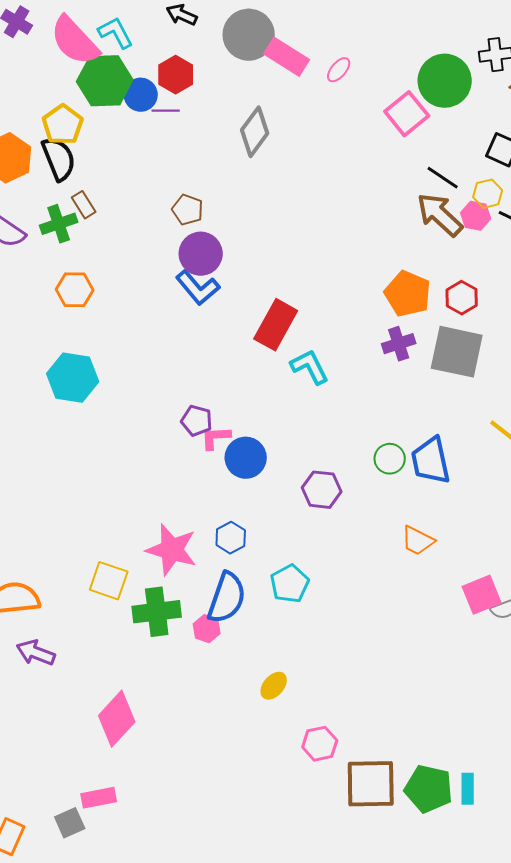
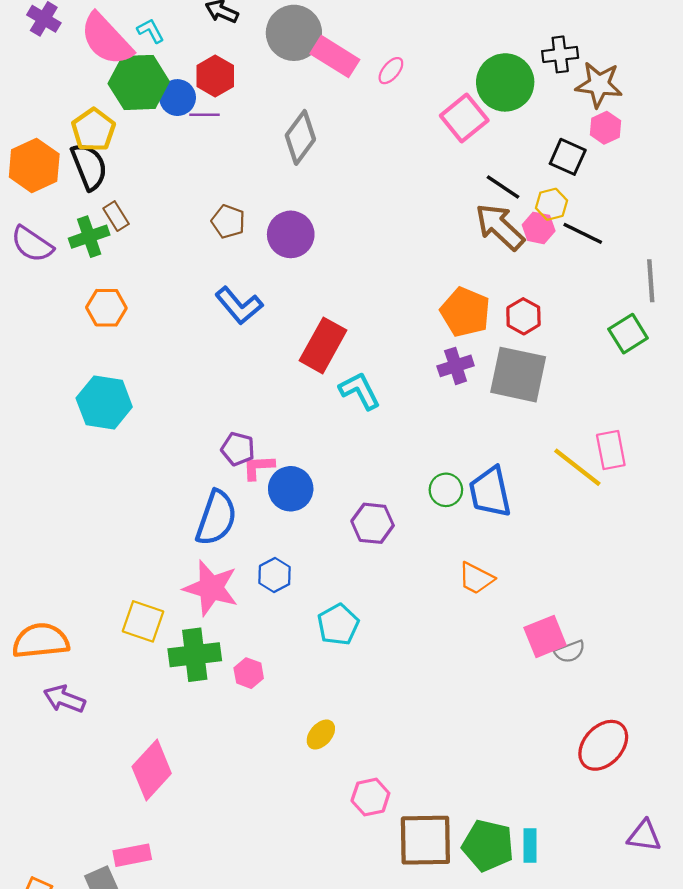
cyan L-shape: (116, 33) -> (151, 31), size x0.7
purple circle: (201, 254) -> (291, 234), moved
blue semicircle: (227, 598) -> (216, 518), moved

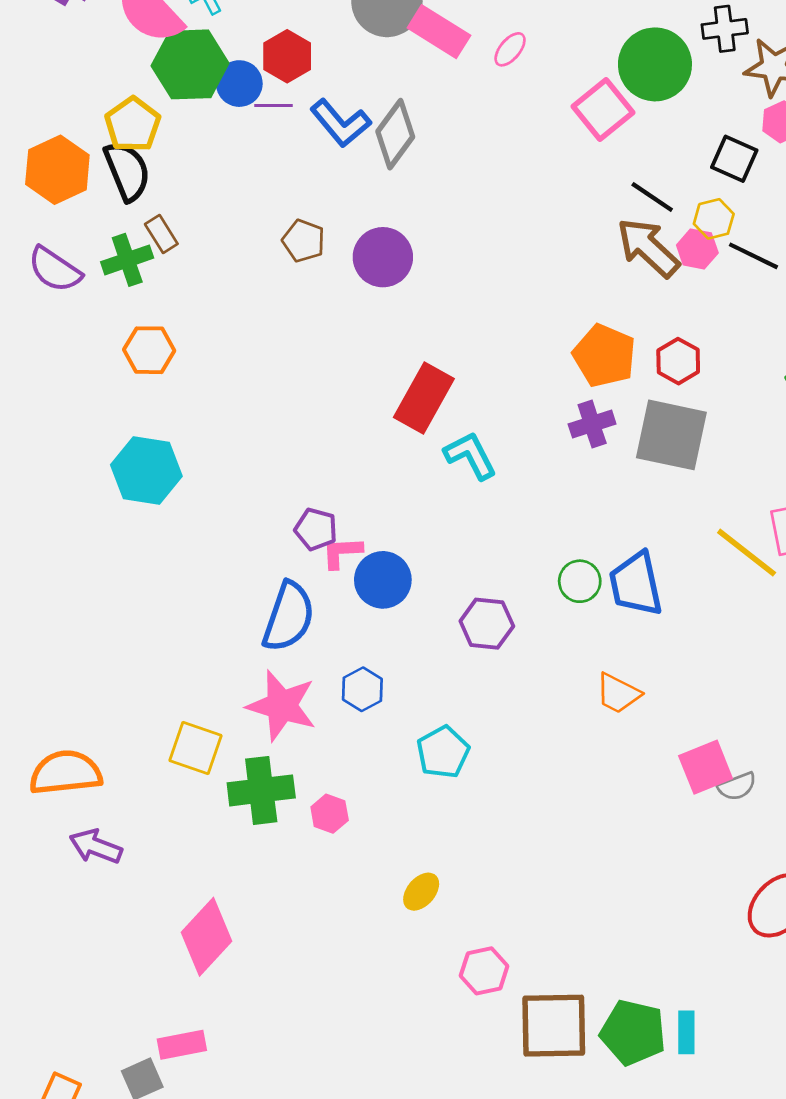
blue L-shape: (239, 306) -> (340, 123), moved

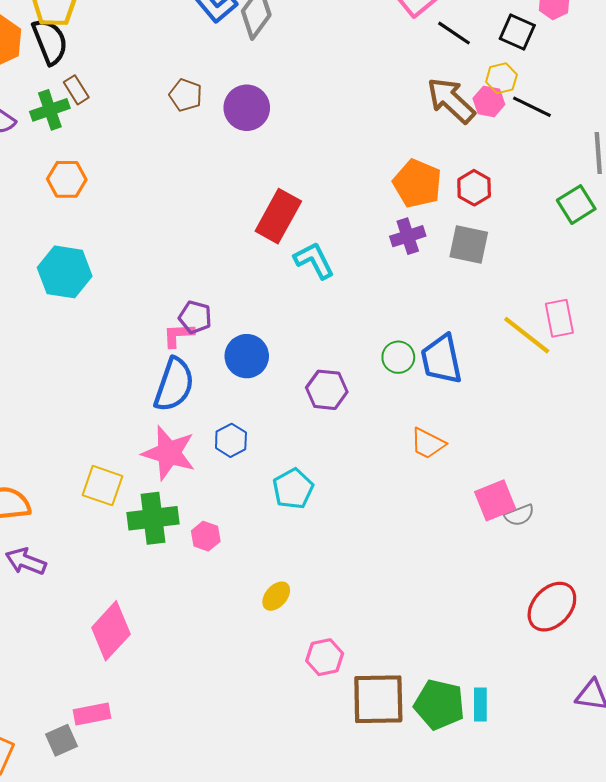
black line: (652, 197) -> (454, 33), moved
gray square: (671, 435) -> (469, 245), size x0.7
pink L-shape: (342, 553) -> (178, 335), moved

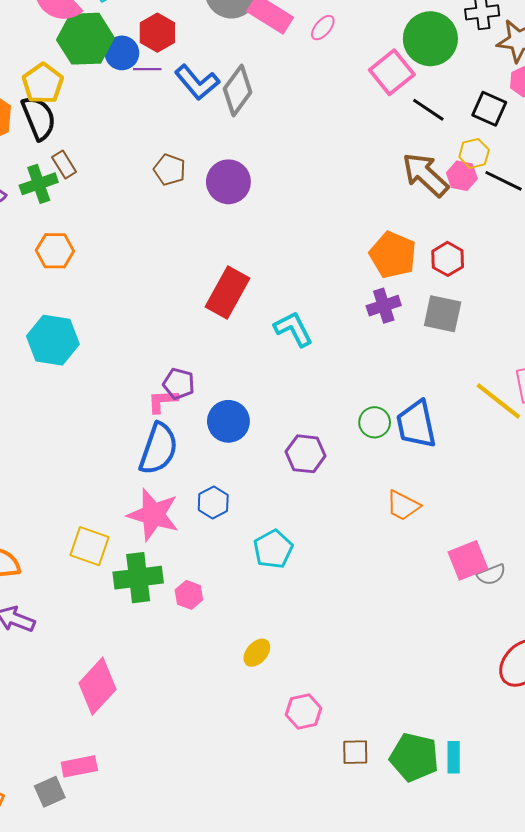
red rectangle: (278, 216) -> (227, 292), moved
brown square: (378, 699) -> (355, 752), size x0.5

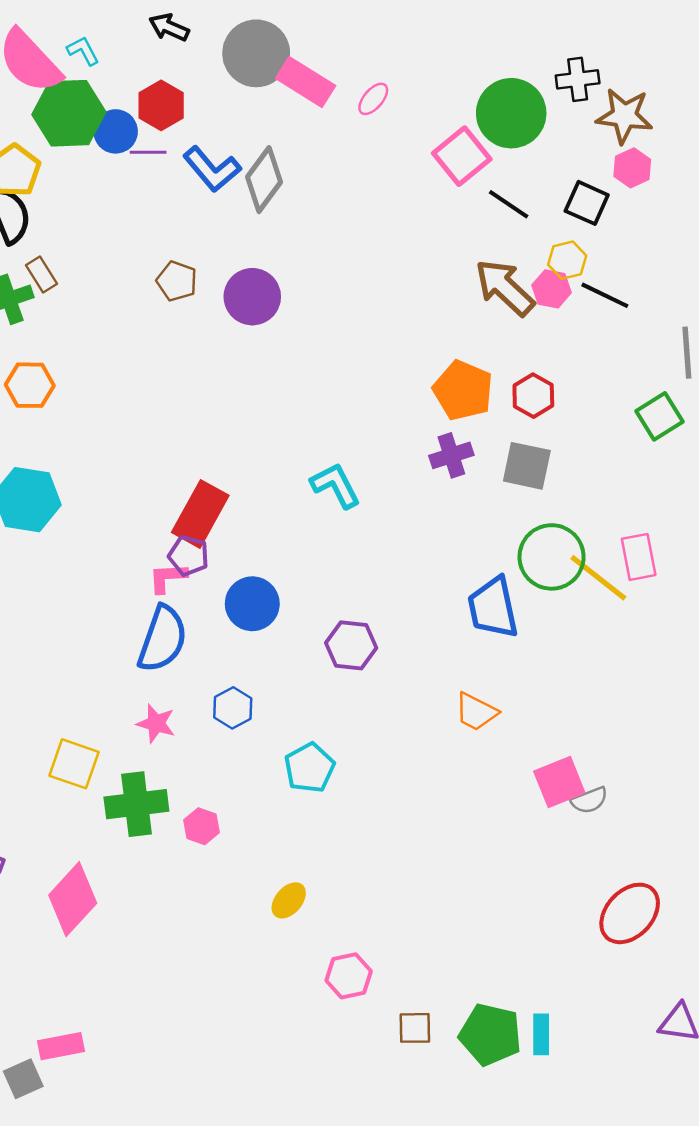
red rectangle: (227, 292) -> (200, 514), moved
green circle: (375, 422) -> (552, 557), moved, size x1.6
pink star: (153, 515) -> (156, 723), size x0.6
pink diamond: (98, 686) -> (73, 899), moved

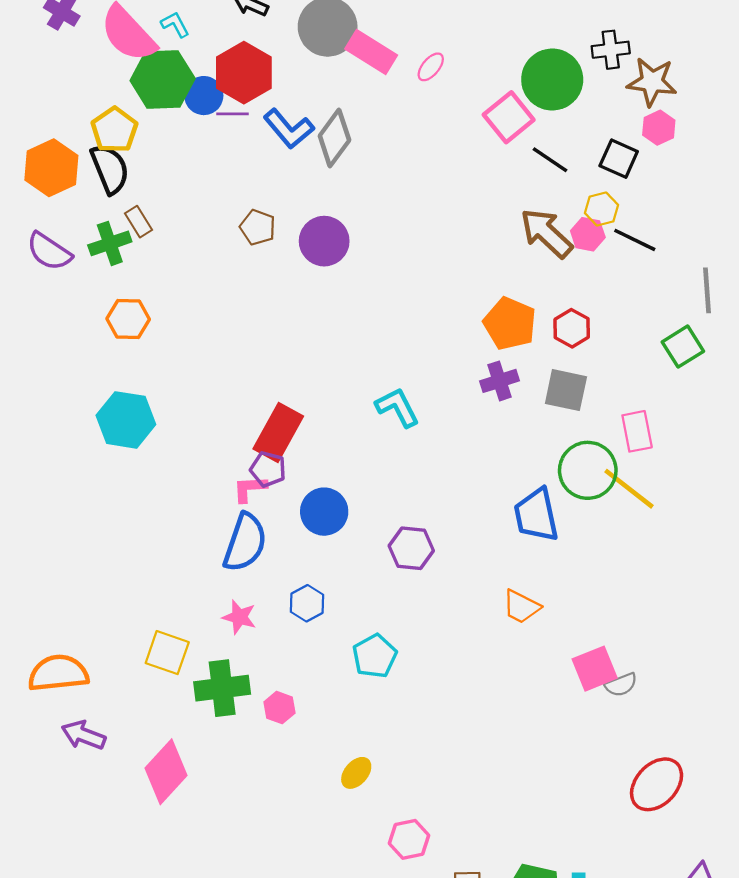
red hexagon: (161, 105) -> (244, 73), size x1.4
pink rectangle: (639, 557) -> (637, 431), moved

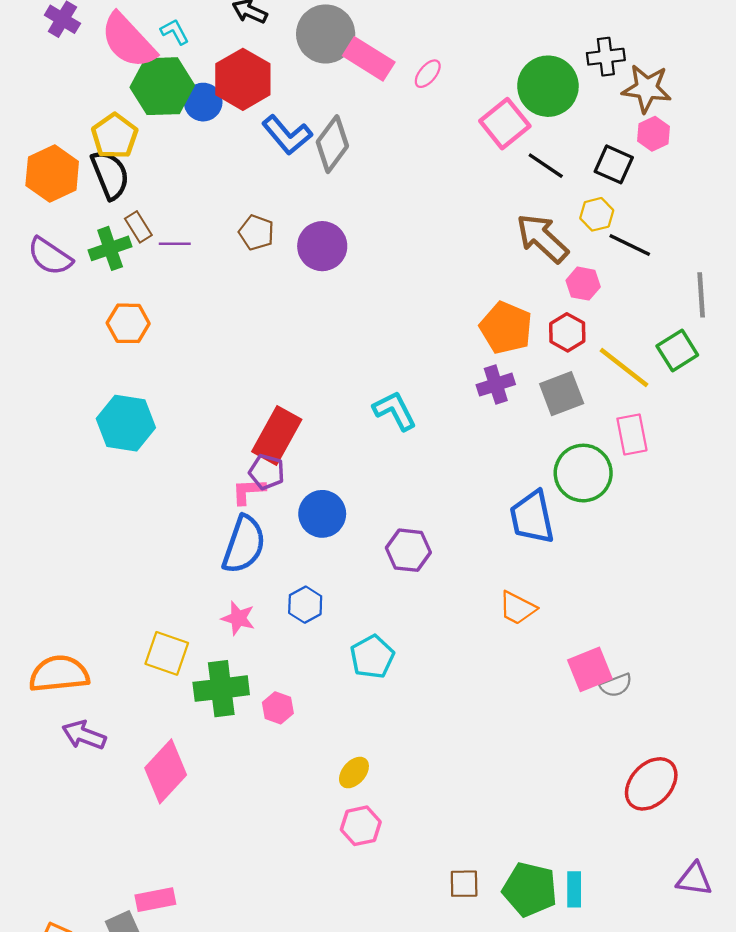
purple line: (232, 114) -> (175, 244), moved
pink hexagon: (588, 234) -> (583, 284), moved
gray square: (566, 390) -> (562, 394), turned -33
yellow line: (629, 489) -> (624, 368), moved
pink hexagon: (409, 839) -> (361, 826), moved

